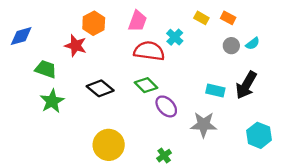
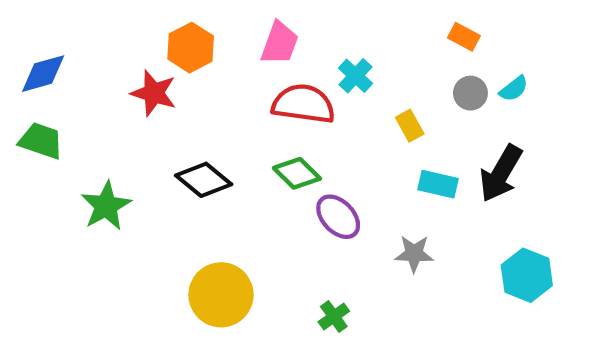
yellow rectangle: (201, 18) -> (410, 126), moved, turned 32
green trapezoid: (46, 69) -> (41, 141), moved
gray star: (204, 125) -> (414, 254), size x0.7

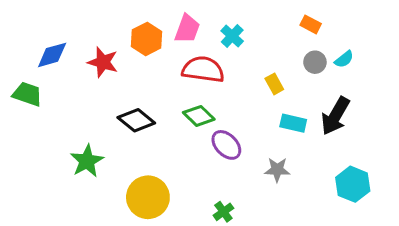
orange hexagon: (191, 48) -> (146, 39), moved
blue diamond: (43, 74) -> (52, 55), moved
cyan cross: (355, 76) -> (232, 36), moved
green star: (106, 206) -> (87, 161), moved

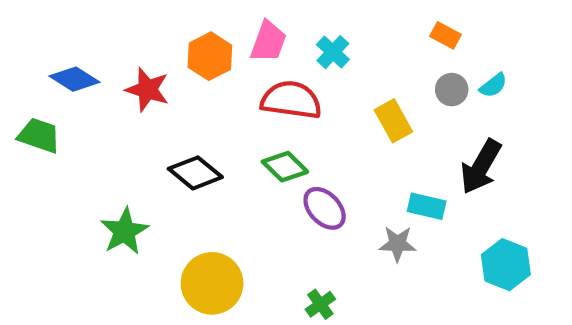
blue diamond: (52, 55) -> (74, 79), turned 48
yellow rectangle: (274, 84) -> (393, 121), size x1.4
cyan rectangle: (293, 123) -> (427, 206), moved

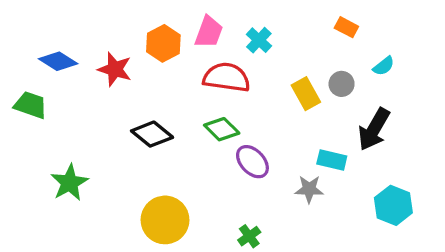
gray circle: (452, 90) -> (342, 84), moved
green star: (124, 231) -> (69, 183), moved

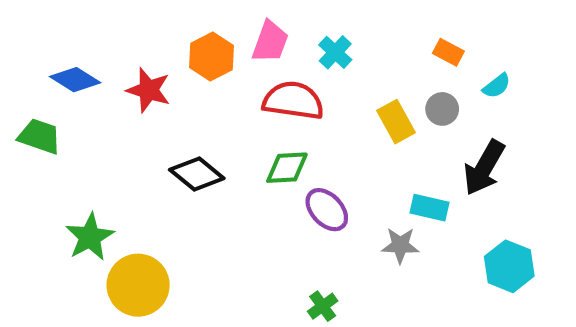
orange rectangle: (346, 27) -> (448, 52), moved
green diamond: (222, 129) -> (287, 168), turned -48
yellow circle: (165, 220) -> (138, 285), moved

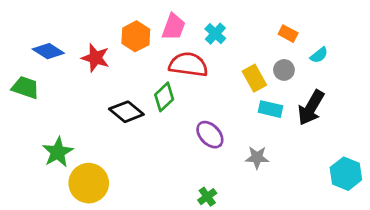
green diamond: (287, 168) -> (164, 97), moved, turned -40
cyan rectangle: (430, 208) -> (271, 109), moved
cyan hexagon: (509, 266) -> (346, 174), moved

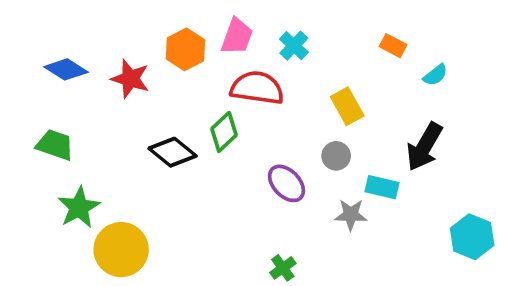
gray circle: (284, 70) -> (336, 156), moved
green trapezoid: (25, 87) -> (55, 145), moved
cyan rectangle: (271, 109) -> (382, 187), moved

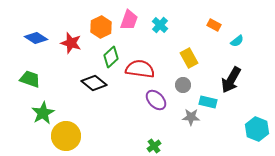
red semicircle: (257, 88) -> (140, 69), moved
green diamond: (224, 132) -> (111, 57), moved

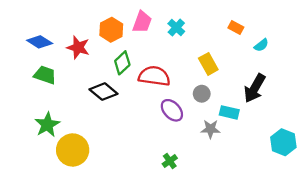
green trapezoid: (30, 79) -> (45, 75), moved

